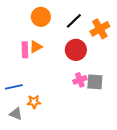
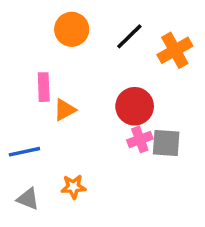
orange triangle: (36, 47) -> (65, 110), moved
red circle: (76, 50) -> (135, 106), moved
orange star: (34, 102) -> (73, 187), moved

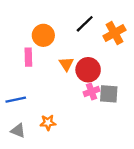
orange circle: (72, 29) -> (43, 35), moved
orange triangle: (65, 110) -> (66, 64), moved, turned -35

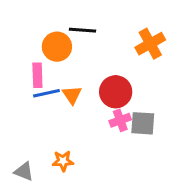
black line: (85, 24) -> (83, 30), moved, turned 48
orange triangle: (66, 64) -> (72, 95), moved
blue line: (16, 100) -> (46, 93), moved

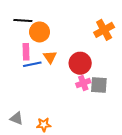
black line: (83, 30) -> (23, 21), moved
orange triangle: (72, 95) -> (50, 57), moved
orange star: (63, 161) -> (44, 125), moved

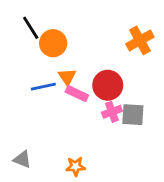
black line: (23, 21) -> (31, 28), turned 54
pink rectangle: (26, 52) -> (77, 94), moved, turned -63
orange star: (44, 125) -> (76, 166), moved

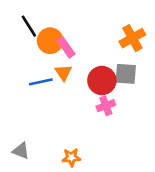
pink rectangle: (77, 94) -> (66, 47), moved, turned 30
gray square: (133, 115) -> (126, 74), moved

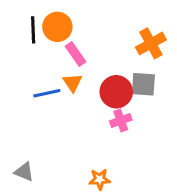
black line: (29, 26) -> (33, 30), turned 30
orange circle: (50, 41) -> (57, 27), moved
orange star: (71, 157) -> (100, 179), moved

